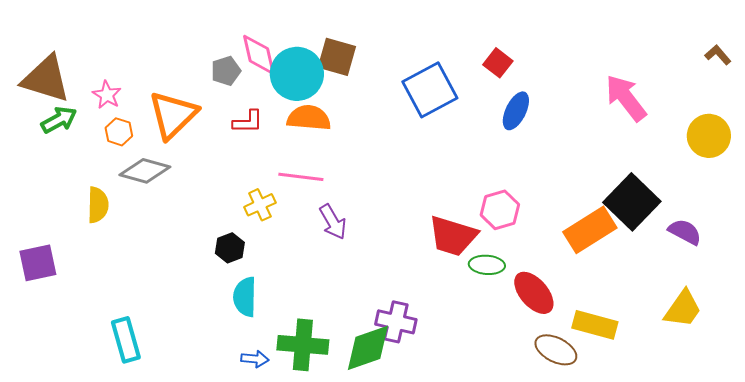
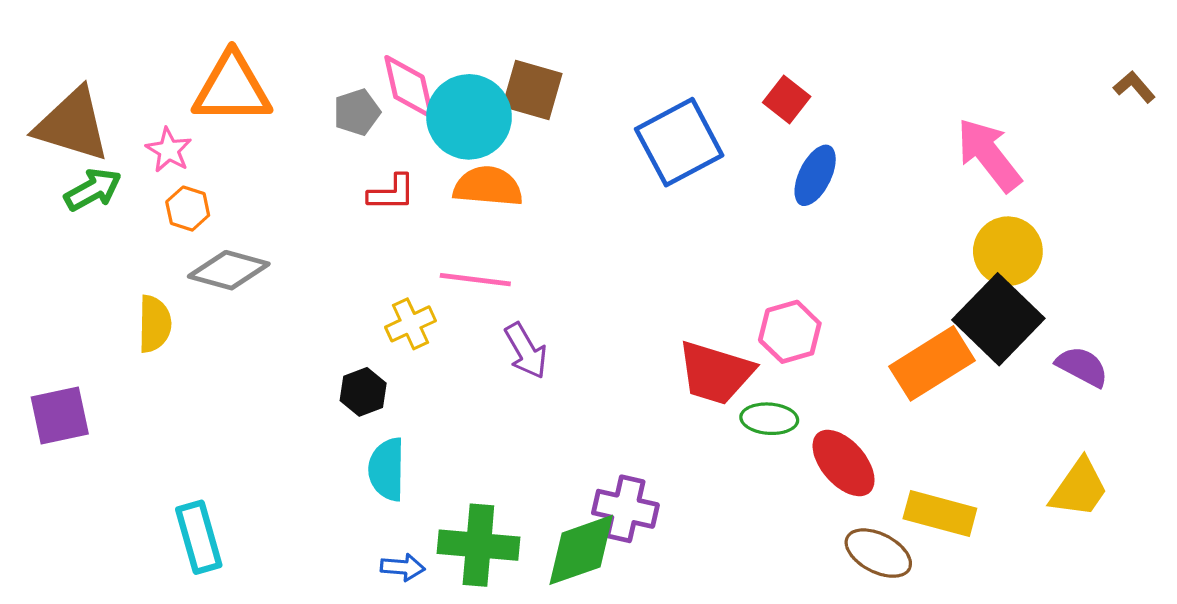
orange triangle: (173, 115) -> (232, 88), moved, turned 44
yellow circle: (709, 136) -> (1008, 251), moved

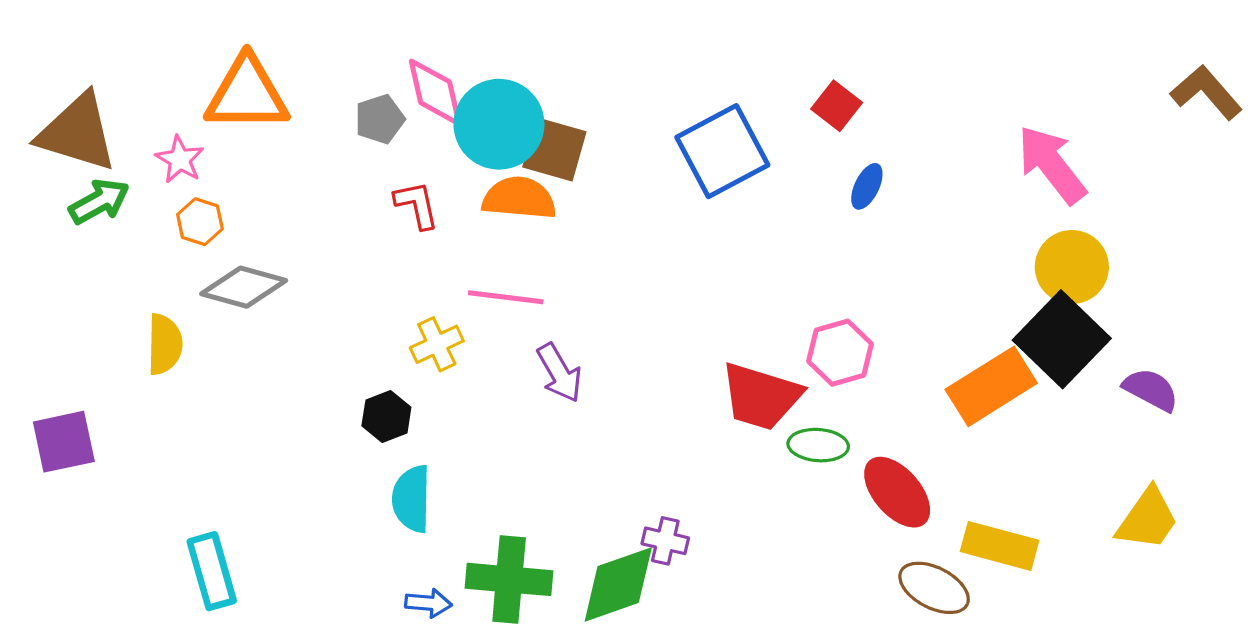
brown L-shape: (1134, 87) -> (1206, 92), size x1.6
brown square: (532, 90) -> (554, 149), moved
blue ellipse: (815, 175) -> (867, 186), size x0.7
red L-shape: (392, 193) -> (417, 205), turned -102
purple cross: (625, 509) -> (665, 541), size x0.7

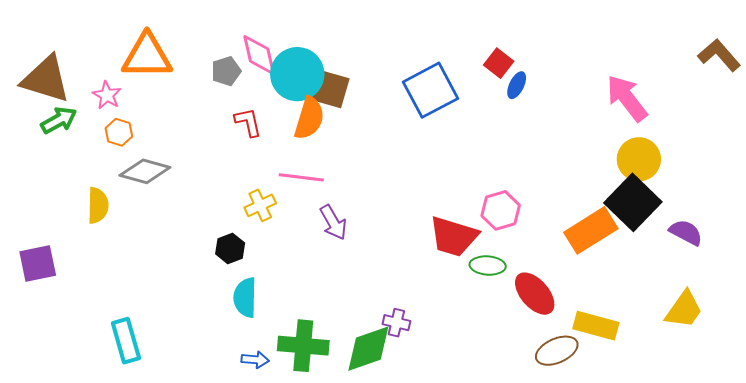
blue ellipse: (867, 186) -> (517, 85), moved
orange semicircle: (519, 198) -> (309, 118), turned 102
brown ellipse: (934, 588) -> (557, 351), turned -51

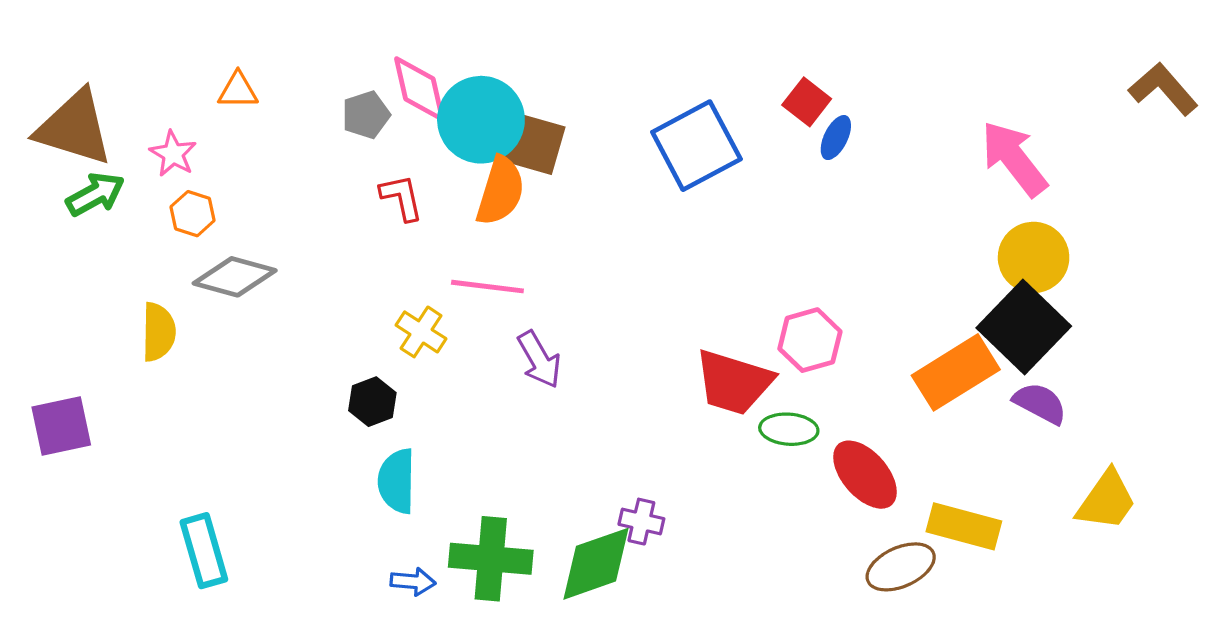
orange triangle: (147, 56) -> (238, 91), size x0.5
yellow cross: (260, 205) -> (421, 332), turned -32
purple semicircle: (686, 232) -> (1040, 403), moved

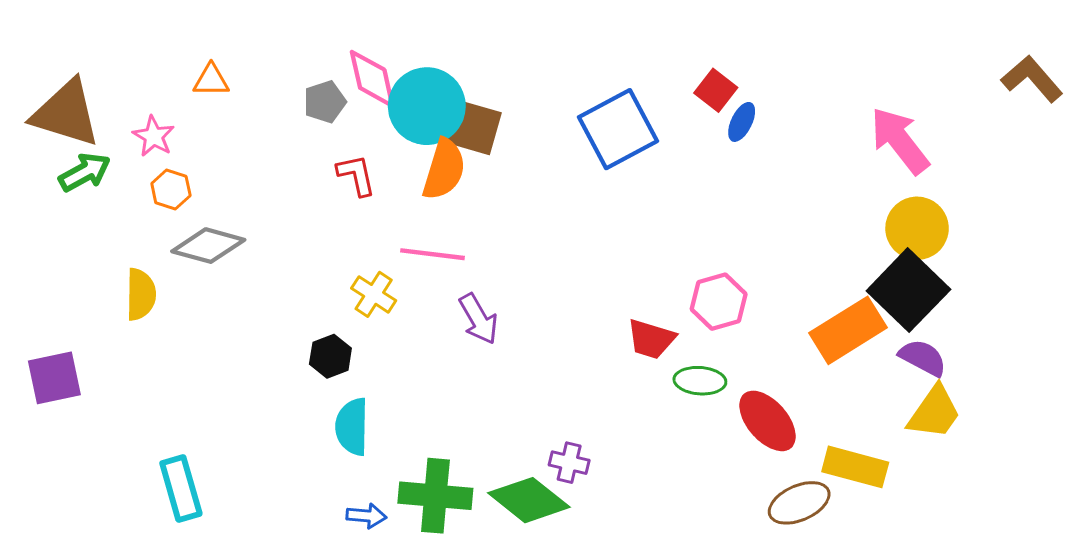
red trapezoid: (734, 382) -> (651, 339), size x0.7
yellow trapezoid: (1106, 500) -> (934, 412), moved
green diamond: (596, 564) -> (529, 500), turned 58

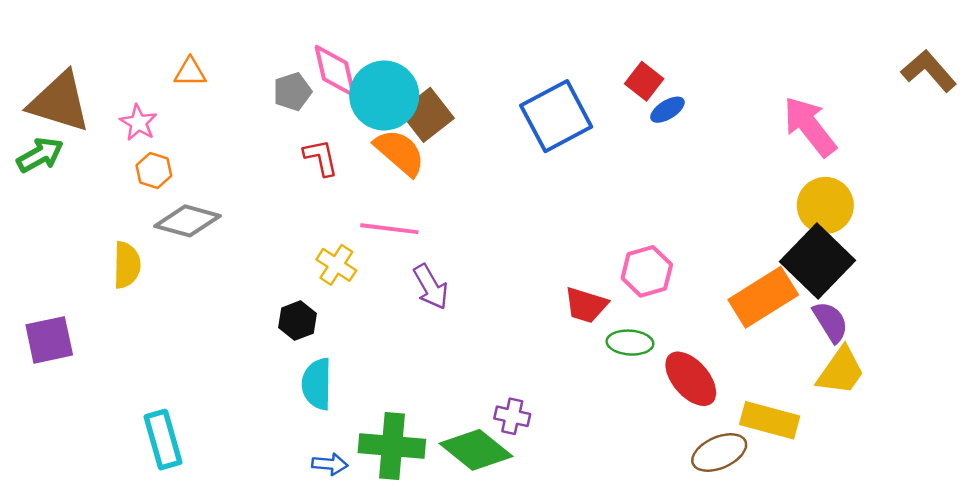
blue ellipse: (742, 122) -> (667, 110), turned 32
brown square: (474, 128) -> (427, 115), turned 36
orange semicircle: (444, 169) -> (400, 152), turned -66
green arrow: (85, 172) -> (40, 155), moved
purple semicircle: (923, 358) -> (830, 322), turned 30

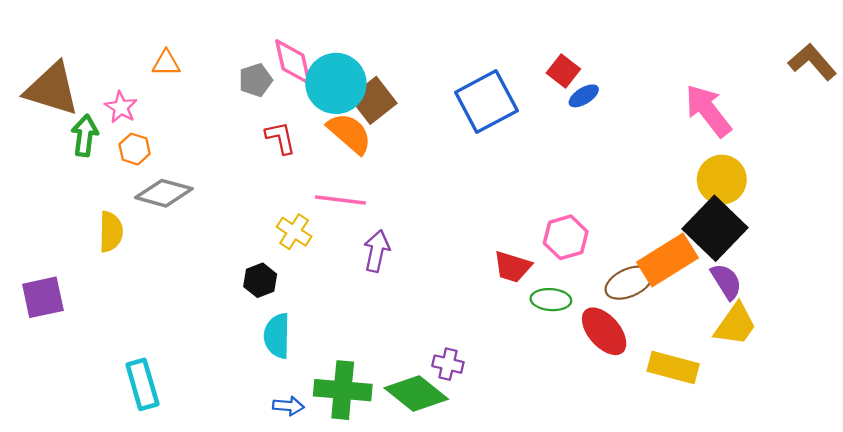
green arrow: (40, 155) -> (85, 136), moved, turned -54
purple arrow: (431, 287) -> (377, 251), turned -138
brown ellipse: (719, 453) -> (629, 283), moved

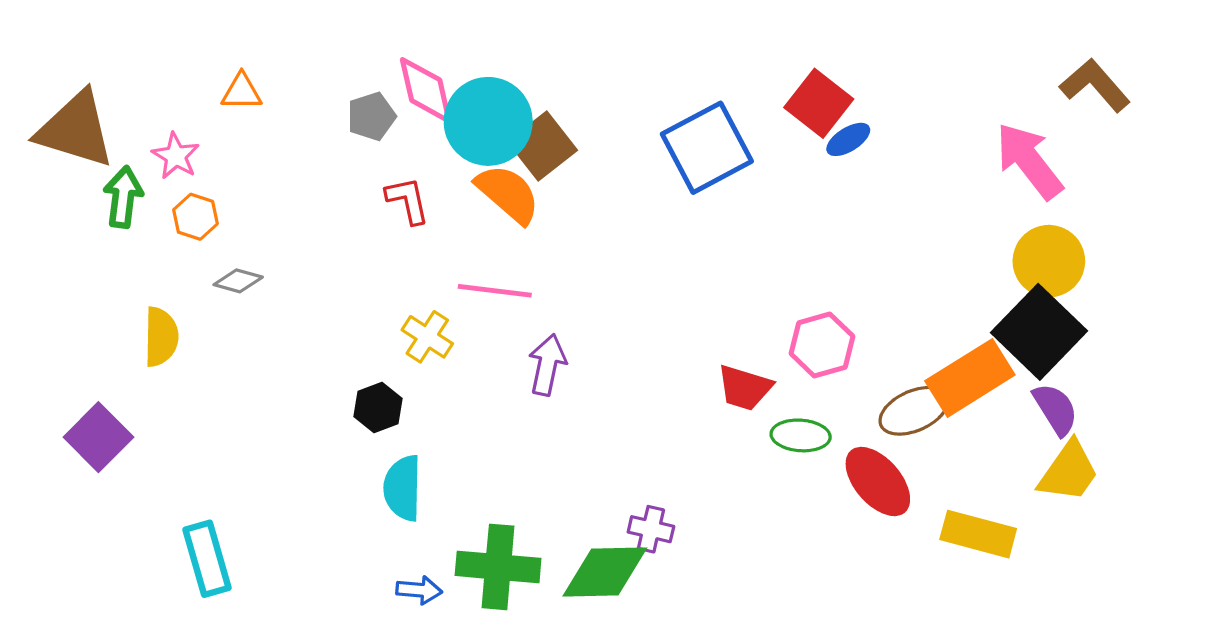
brown L-shape: (812, 62) -> (1095, 85), moved
red square: (563, 71) -> (819, 103), size x1.4
gray diamond: (164, 193) -> (238, 281), size x0.6
purple square: (43, 297) -> (98, 437), moved, turned -33
green diamond: (416, 393) -> (605, 572), turned -40

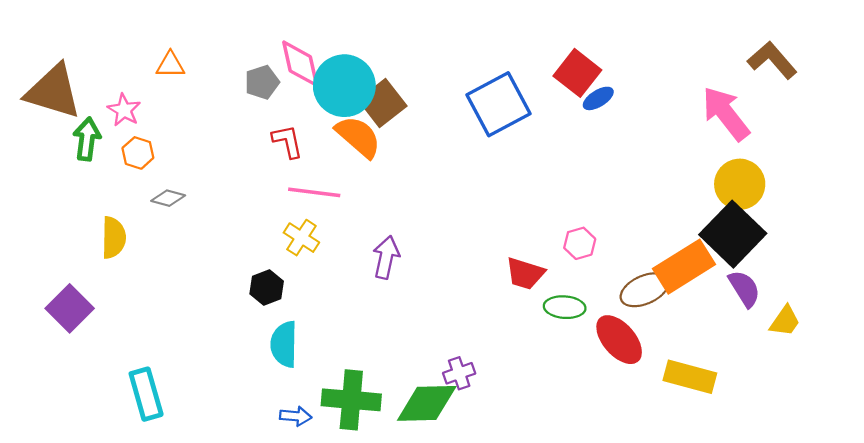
pink line: (495, 291) -> (314, 192), moved
pink hexagon: (822, 345) -> (580, 243), size x0.7
yellow trapezoid: (1069, 472) -> (785, 321), moved, size x0.7
purple cross: (651, 529) -> (459, 373), turned -32

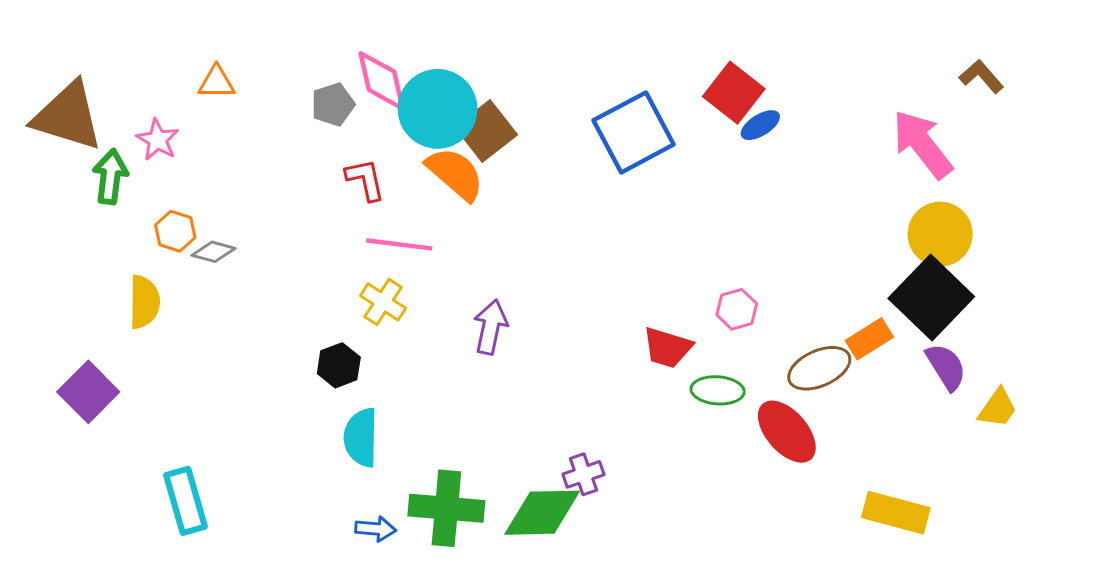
brown L-shape: (772, 60) -> (981, 76), size x0.7
orange hexagon: (138, 153) -> (175, 231), moved
orange rectangle: (684, 267) -> (869, 339), size x0.6
yellow rectangle: (690, 377) -> (896, 513), moved

